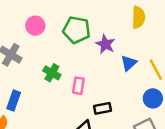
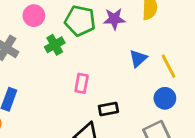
purple star: (105, 44) -> (114, 19), moved, turned -30
green cross: (52, 73) -> (55, 45), moved, turned 30

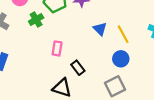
blue triangle: (138, 58) -> (100, 29), turned -32
black rectangle: (108, 109) -> (78, 68), turned 64

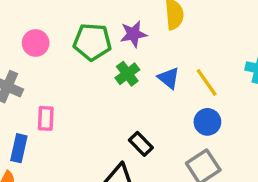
green cross: (36, 20) -> (127, 74), moved
pink rectangle: (57, 48) -> (46, 118), moved

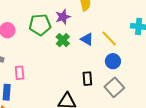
black rectangle: (141, 144) -> (87, 79), moved, turned 48

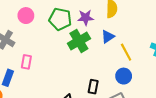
blue triangle: (87, 39) -> (108, 37), moved, turned 40
green cross: (63, 40) -> (79, 41), size x1.5

